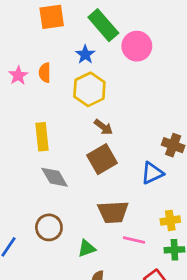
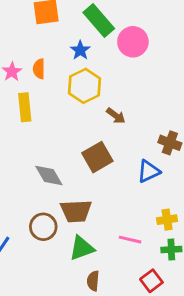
brown arrow: (103, 127) -> (116, 116), moved
yellow rectangle: (42, 137) -> (25, 107), moved
brown trapezoid: (113, 212) -> (76, 211), moved
green triangle: (87, 248) -> (82, 248), size x1.4

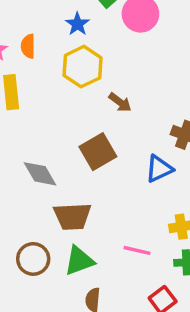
brown circle: (43, 227) -> (33, 259), moved

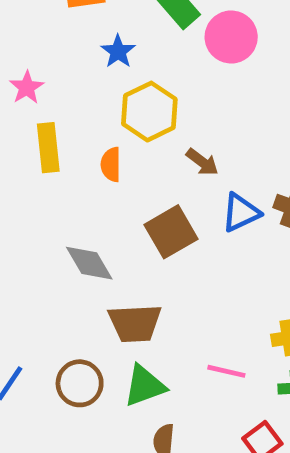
blue star: (77, 24) -> (118, 51), moved
orange semicircle: (28, 46) -> (111, 164), moved
blue triangle: (159, 169) -> (241, 213), moved

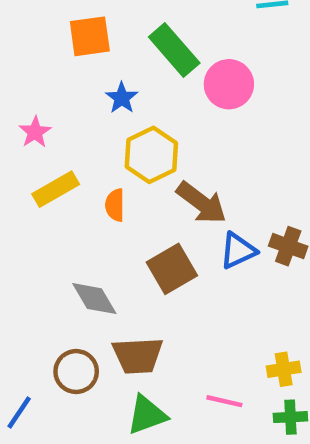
yellow rectangle: (48, 148) -> (56, 189), turned 66
brown arrow: (202, 162) -> (202, 203), size x1.6
brown circle: (80, 383) -> (76, 372), moved

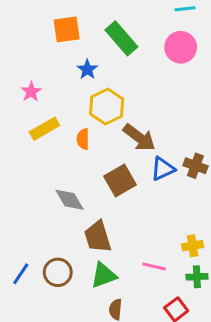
pink circle: (229, 84) -> (181, 47), moved
brown trapezoid: (138, 356) -> (98, 237), turned 76
brown circle: (76, 372) -> (58, 272), moved

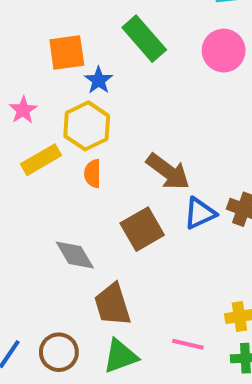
orange square: (67, 29) -> (67, 53), moved
yellow hexagon: (107, 106) -> (87, 126), moved

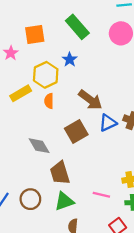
blue star: (99, 80) -> (70, 60), moved
pink star: (23, 110) -> (11, 53), moved

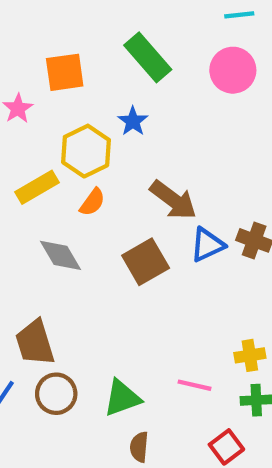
orange semicircle: (49, 101) -> (92, 202), turned -144
gray diamond: (39, 146) -> (60, 255), moved
brown trapezoid: (60, 173) -> (35, 343), moved

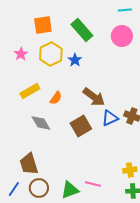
orange square: (65, 72) -> (43, 25), moved
yellow hexagon: (86, 151) -> (51, 54), moved
pink line: (195, 385) -> (93, 184), moved

